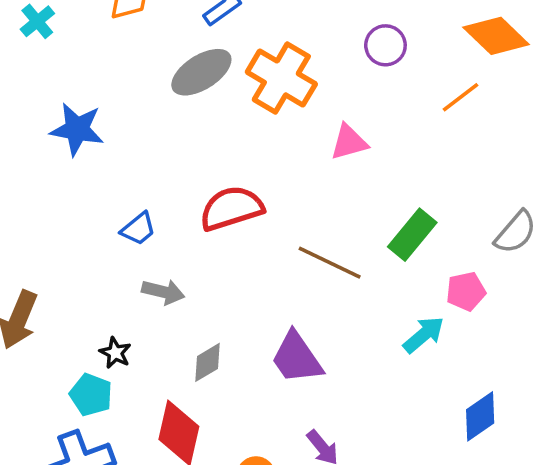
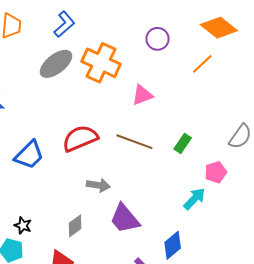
blue trapezoid: (138, 229) -> (29, 155), size x1.5
green rectangle: (412, 235) -> (183, 143), size x0.7
brown line: (330, 263) -> (134, 142), moved
gray arrow: (163, 292) -> (98, 185), moved
blue diamond: (480, 416) -> (173, 245), moved

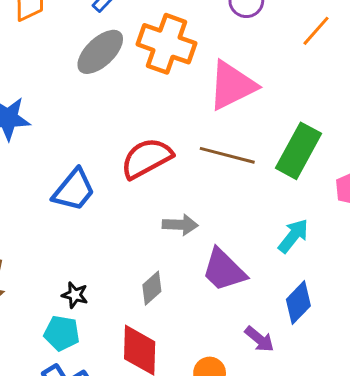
pink triangle: (142, 95) -> (232, 85), size x1.6
green rectangle: (183, 143) -> (299, 151), size x1.8
cyan arrow: (194, 199) -> (293, 236), moved

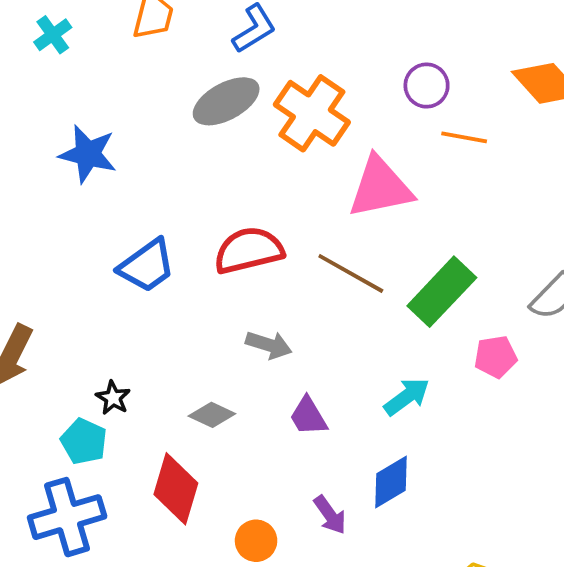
orange line: (316, 31) -> (464, 137), moved, turned 44
purple trapezoid: (224, 270) -> (308, 416), size x0.7
gray diamond: (152, 288) -> (212, 415), turned 52

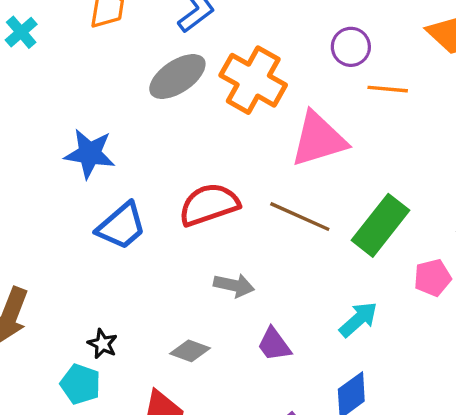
blue star: (88, 154) -> (90, 154), moved

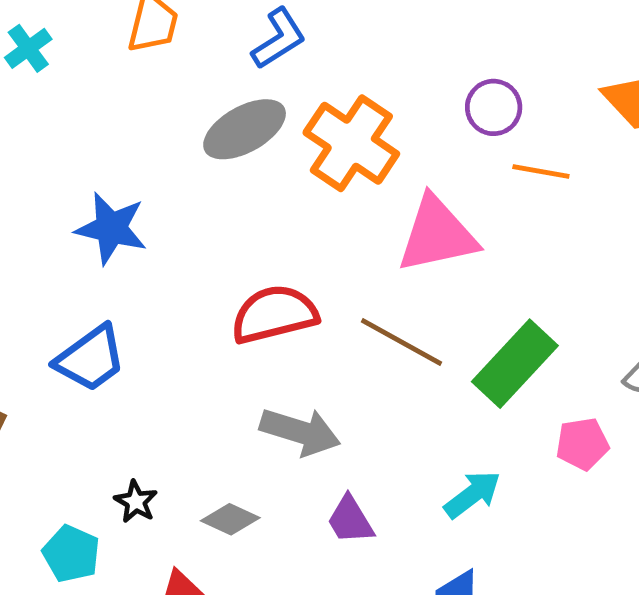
blue trapezoid: (121, 226) -> (90, 358), moved
gray arrow: (234, 285) -> (300, 432), size x1.4
black star: (102, 344) -> (136, 502), moved

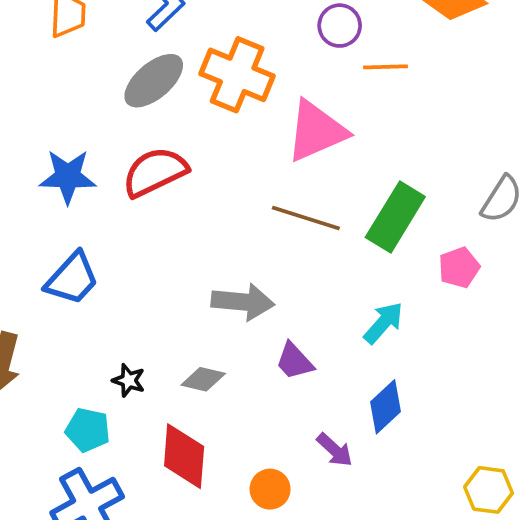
red semicircle: (274, 314) -> (155, 172), moved

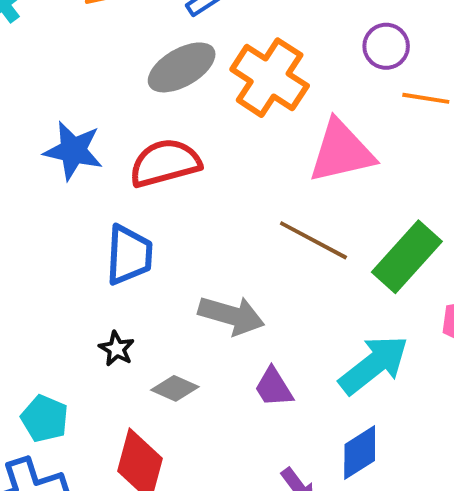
blue trapezoid: (72, 279) -> (129, 255), moved, turned -50
cyan arrow: (383, 323) -> (374, 365), size x1.5
black star: (129, 380) -> (117, 349), moved

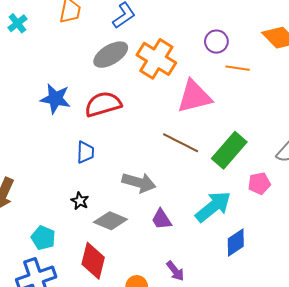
blue trapezoid: (129, 255) -> (85, 152), size x0.7
gray diamond: (175, 388) -> (110, 221), size x1.4
blue diamond: (360, 452) -> (236, 242), moved

